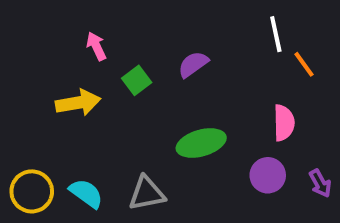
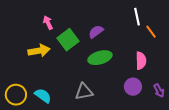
green square: (137, 80) -> (68, 40), size x1.5
green ellipse: (201, 143) -> (100, 58), moved
gray triangle: (147, 193) -> (84, 92), moved

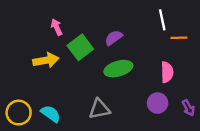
orange line: (151, 32) -> (179, 38), turned -56

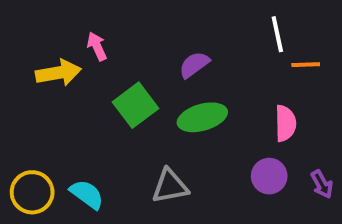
green square: (80, 47) -> (135, 105), moved
yellow arrow: (46, 60) -> (58, 73), moved

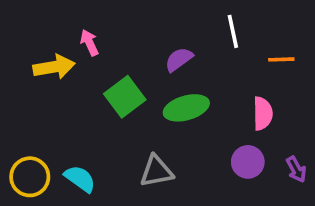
white line: (277, 34) -> (233, 31), moved

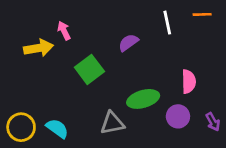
orange line: (281, 59) -> (202, 14), moved
green ellipse: (186, 108) -> (143, 99), moved

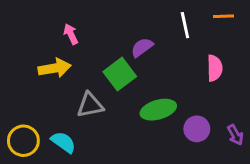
yellow arrow: (39, 48) -> (55, 68), moved
green square: (89, 69) -> (120, 74), moved
pink semicircle: (189, 82) -> (215, 68), moved
gray triangle: (112, 123) -> (90, 105), moved

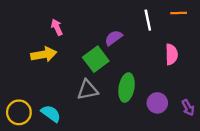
gray triangle: (90, 105) -> (88, 90), moved
green ellipse: (158, 110) -> (127, 88), turned -64

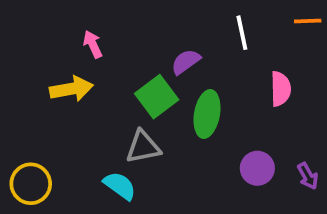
orange line: (179, 13) -> (308, 21), moved
green ellipse: (127, 88) -> (207, 114), moved
cyan semicircle: (51, 114) -> (120, 186), moved

